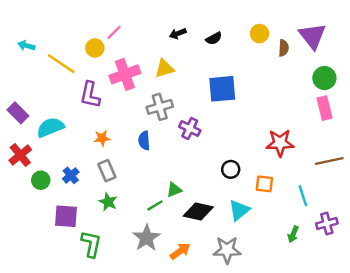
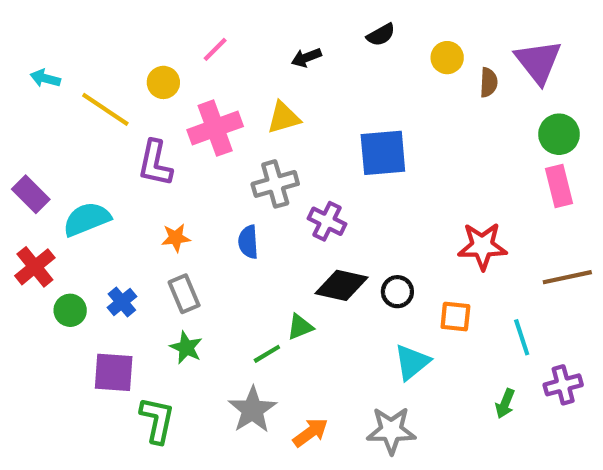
pink line: (114, 32) -> (215, 49), moved
black semicircle: (214, 38) -> (381, 35), moved
black diamond: (198, 211) -> (341, 285), moved

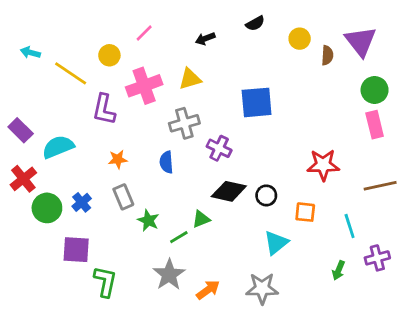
green circle: (70, 310) -> (47, 208), size x1.4
green star: (186, 348) -> (148, 220), moved

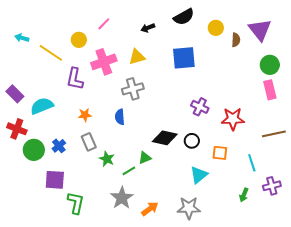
black semicircle: (255, 23) -> (184, 17), size x1.5
blue square: (257, 102) -> (184, 58), moved
purple cross: (219, 148) -> (200, 107), moved
red cross: (23, 179) -> (17, 129), turned -30

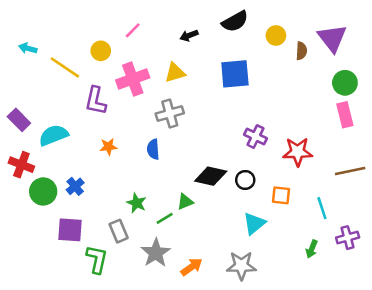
gray rectangle: (89, 142) -> (119, 231), moved

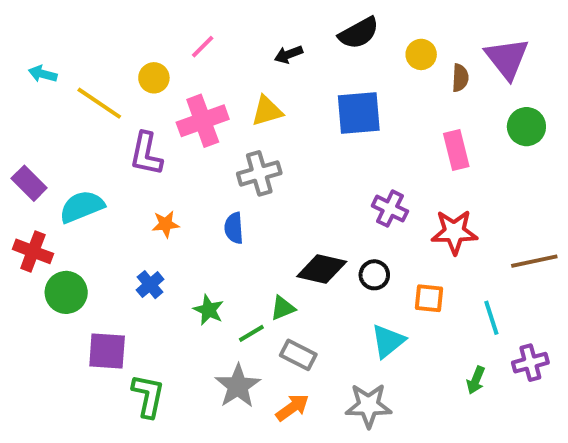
pink rectangle: (345, 115) -> (456, 150), moved
blue cross: (75, 186) -> (150, 285), moved
gray rectangle: (119, 231) -> (298, 355), moved, turned -40

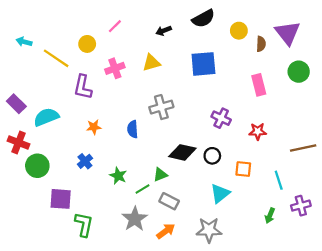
pink cross: (203, 121) -> (115, 68), size x0.7
gray cross: (259, 173) -> (161, 107), moved
red star: (454, 232) -> (258, 131), size x0.7

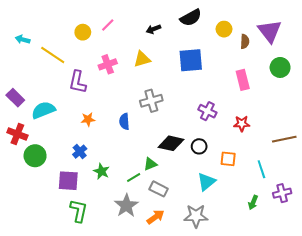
yellow circle: (87, 44) -> (83, 32), moved
green star: (118, 176) -> (101, 171), moved
purple square: (61, 199) -> (68, 181), moved

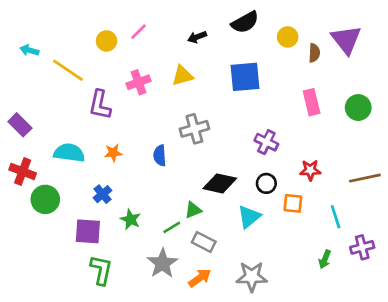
green circle: (280, 67) -> (358, 108), moved
cyan semicircle: (43, 110) -> (69, 153), moved, turned 30
red star: (242, 124) -> (310, 170), moved
black circle: (199, 146) -> (266, 183), moved
cyan triangle: (206, 182) -> (249, 217), moved

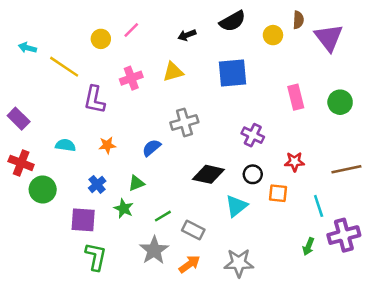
brown semicircle: (314, 53) -> (298, 20), moved
cyan semicircle: (69, 153) -> (65, 145), size x0.7
blue semicircle: (160, 155) -> (151, 148), turned 54
green triangle: (193, 210) -> (136, 183), moved
purple cross: (362, 247) -> (344, 235), size x1.4

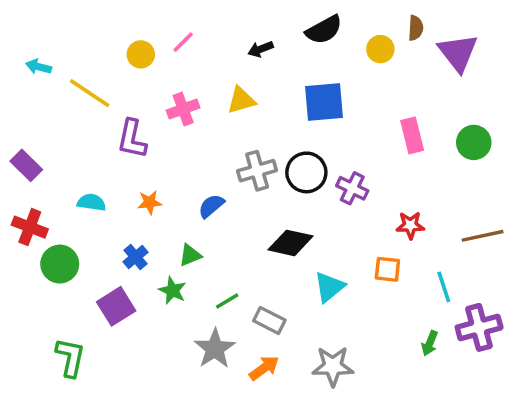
black circle: (253, 174) -> (306, 172), moved, size x1.5
purple square: (83, 220) -> (116, 306), turned -36
green L-shape: (96, 257) -> (70, 357), moved

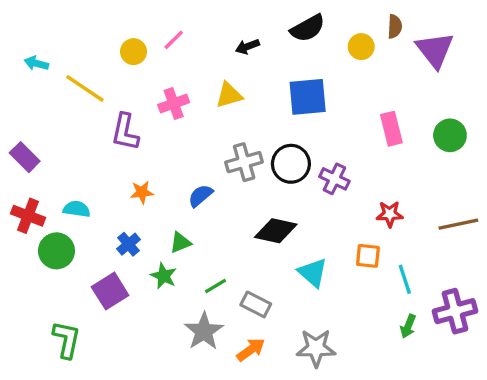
cyan semicircle: (91, 202) -> (77, 209), moved
cyan triangle: (329, 287) -> (313, 273), turned -40
cyan line: (444, 287) -> (405, 279), moved

